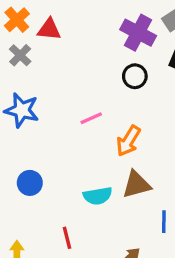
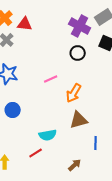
blue circle: (30, 183) -> (13, 110), moved
cyan semicircle: (98, 196) -> (48, 135), moved
red line: (67, 238) -> (36, 153), turned 72

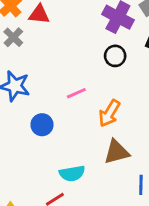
blue circle: (13, 110) -> (42, 125), moved

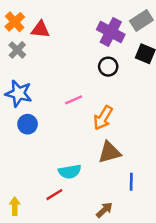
blue circle: (42, 125) -> (28, 124), moved

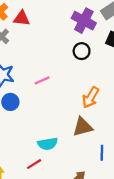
pink line: (74, 100) -> (42, 80), moved
orange arrow: (103, 118) -> (91, 97), moved

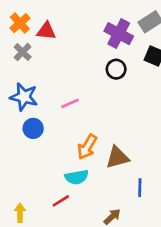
orange arrow: (91, 97) -> (87, 147), moved

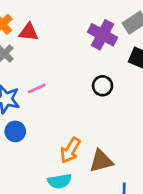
black circle: (116, 69) -> (103, 86), moved
pink line: (70, 103) -> (37, 88), moved

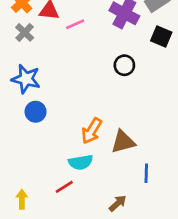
pink line: (37, 88) -> (75, 24), moved

